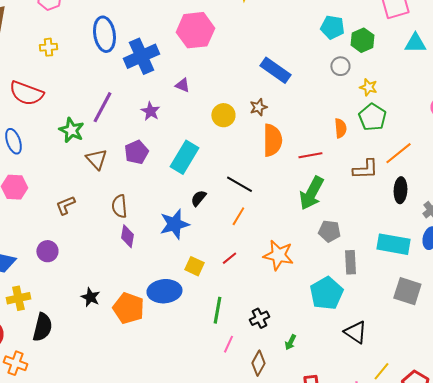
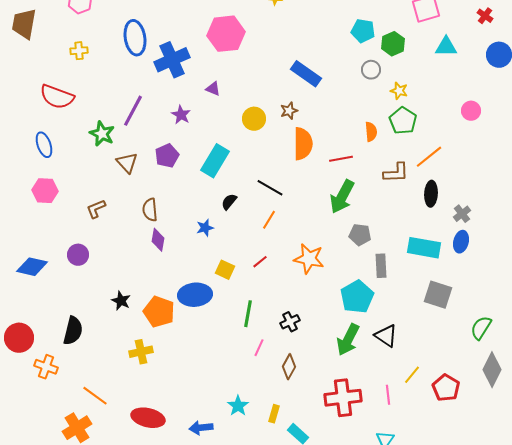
blue star: (174, 224) -> (205, 228), size x0.6
yellow cross: (18, 298) -> (141, 352), moved
green arrow: (290, 342) -> (348, 340), moved, size x2.0

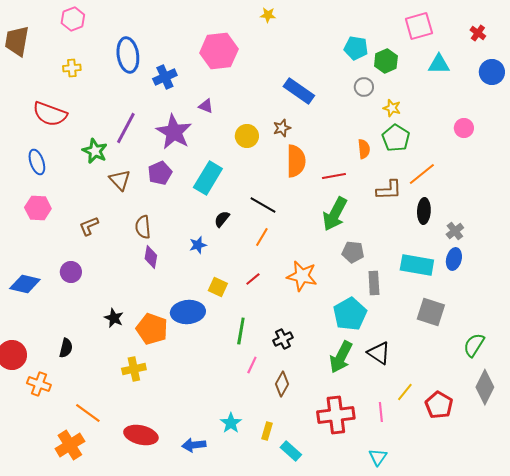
blue cross: (172, 60) -> (165, 77), size x0.7
purple star: (181, 115) -> (174, 132), size x1.8
black semicircle: (73, 331) -> (66, 348), size x0.7

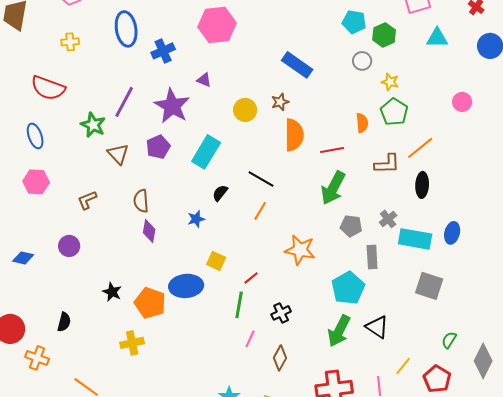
gray cross: (455, 231) -> (388, 219), moved
red line: (253, 279) -> (251, 278), moved
blue diamond: (25, 284) -> (23, 258), size x0.7
green semicircle: (474, 345) -> (449, 340), moved, size x0.7

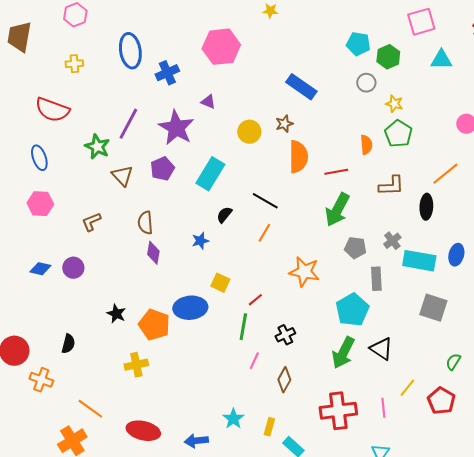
orange line: (420, 148) -> (445, 174), moved
blue diamond: (23, 258) -> (40, 269), moved

